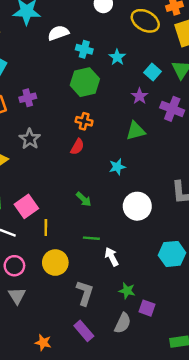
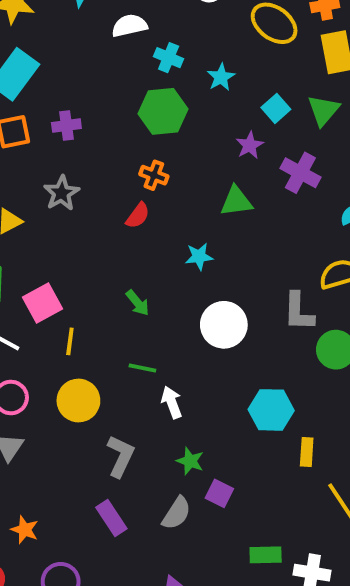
orange star: (43, 343) -> (25, 530), moved

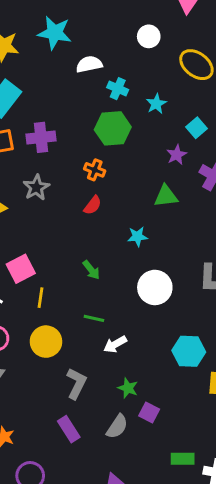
purple cross: (66, 126) -> (41, 137), size x1.4
orange cross: (154, 175) -> (95, 170), moved
white arrow: (172, 402) -> (115, 344), turned -100

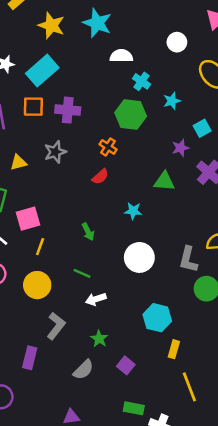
purple square: (149, 413) -> (126, 365), moved
purple rectangle: (69, 429) -> (30, 358), moved, turned 35

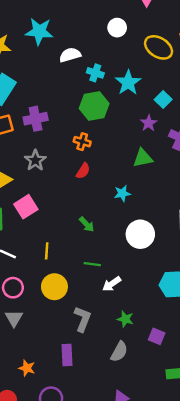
cyan star: (172, 101) -> (128, 83), size x1.5
pink square: (28, 219) -> (26, 207), moved

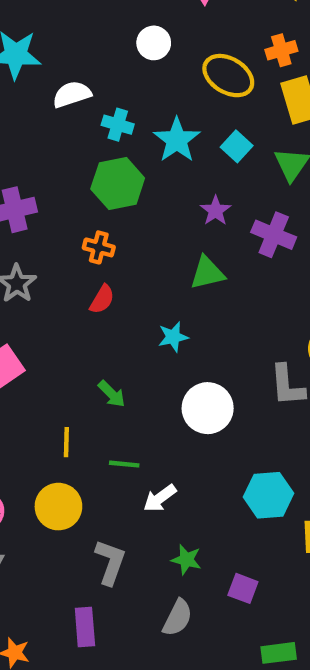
cyan square: (163, 100) -> (237, 146), moved
yellow line: (47, 251) -> (66, 442), moved

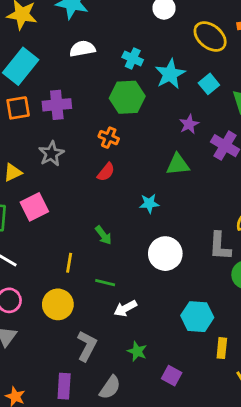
white semicircle: (72, 94) -> (82, 49), moved
gray semicircle: (177, 618) -> (110, 387), moved

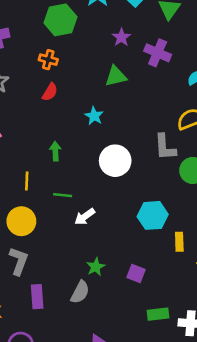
cyan star: (149, 203) -> (94, 116), turned -30
green arrow: (103, 235) -> (55, 151), turned -138
gray L-shape: (87, 346) -> (19, 261), moved
green star: (137, 351) -> (96, 267), moved, turned 30

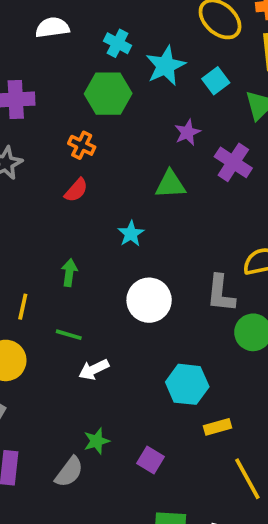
yellow rectangle: (179, 242) -> (217, 427), turned 66

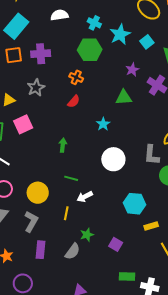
green arrow: (69, 273) -> (63, 145), moved
yellow line: (23, 307) -> (66, 213), moved

